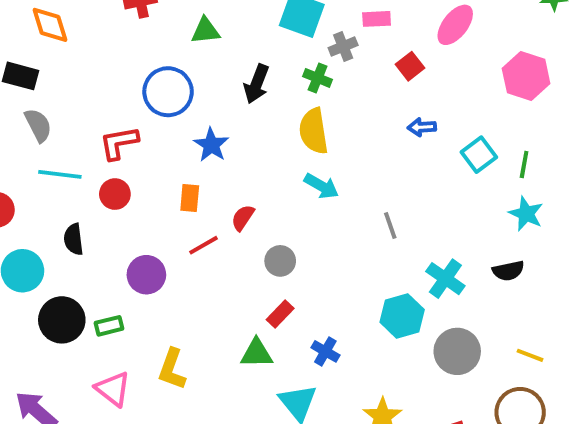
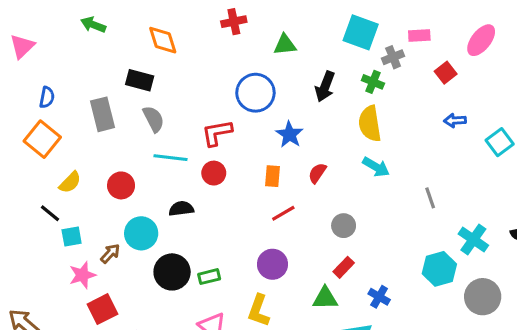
red semicircle: (243, 218) -> (317, 173), moved
black semicircle: (74, 239) -> (181, 209), turned 90
purple circle: (146, 275) -> (272, 264), moved

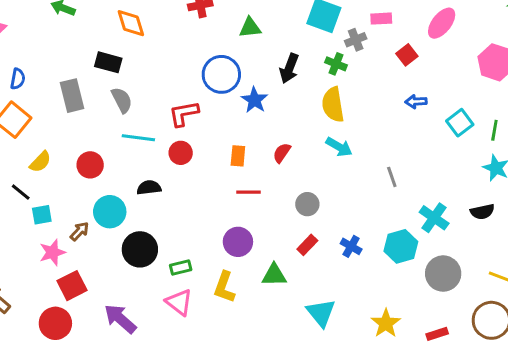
blue star: (289, 134) -> (255, 100), moved
red line: (283, 213) -> (249, 192), turned 30
green rectangle: (209, 277) -> (181, 267), moved
blue cross: (379, 297) -> (351, 246), moved
green triangle: (325, 298) -> (274, 275), moved

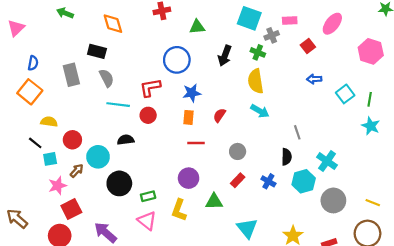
blue star: (255, 100) -> (192, 93), moved, turned 30
yellow semicircle: (40, 162) -> (49, 122), turned -126
red circle: (90, 165) -> (72, 140), moved
black semicircle: (482, 212) -> (287, 157), moved, turned -77

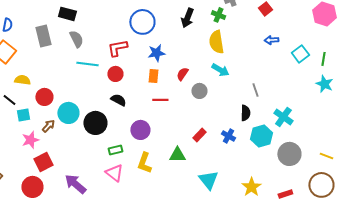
black semicircle: (126, 140) -> (118, 100), moved, turned 35
gray circle: (238, 151) -> (199, 91), moved
purple circle: (189, 178) -> (140, 130), moved
black circle: (119, 183) -> (95, 123), moved

